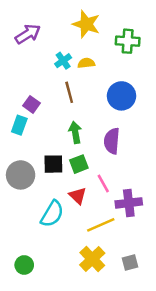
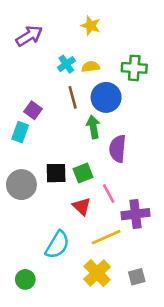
yellow star: (86, 24) -> (91, 26), size x0.7
green cross: (128, 41) -> (134, 68), moved
blue circle: (121, 96) -> (106, 97), moved
green arrow: (75, 132) -> (93, 127), moved
cyan semicircle: (52, 214) -> (57, 245), moved

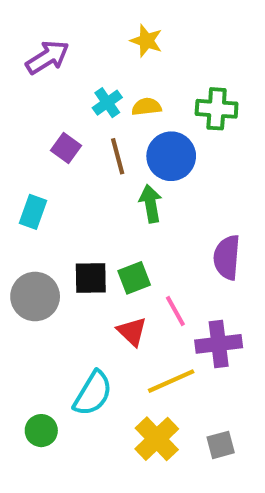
purple square: (33, 110) -> (66, 148), moved
purple semicircle: (118, 149) -> (227, 257), moved
green circle: (25, 279) -> (41, 431), moved

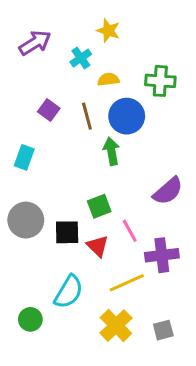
cyan cross: (107, 103) -> (81, 58), moved
purple semicircle: (227, 257) -> (168, 191), turned -136
black square: (91, 278) -> (67, 232), moved

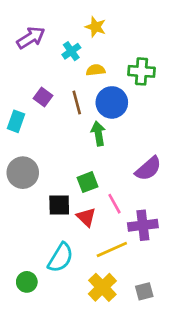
cyan rectangle: (24, 157) -> (16, 121), moved
gray circle: (26, 220) -> (23, 173), moved

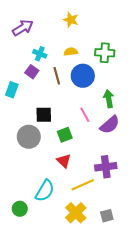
cyan cross: (71, 51) -> (40, 54), moved, turned -32
green arrow: (98, 133) -> (109, 99), moved
gray circle: (23, 173) -> (29, 137), moved
pink line: (115, 204) -> (85, 115), moved
black square: (59, 205) -> (44, 115), moved

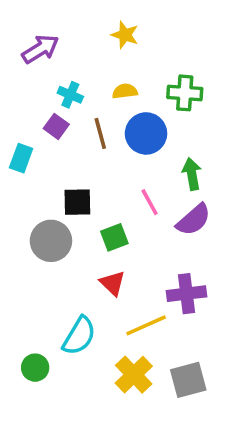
gray square: (107, 216) -> (188, 380), size x1.5

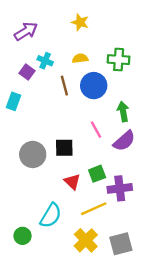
purple square: (56, 126) -> (27, 72), moved
black square: (77, 202) -> (64, 148), moved
green square: (114, 237) -> (97, 174), moved

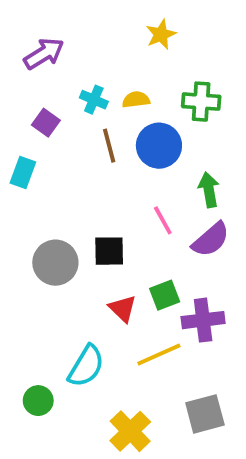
yellow star: (80, 22) -> (161, 34), moved, turned 30
cyan cross: (45, 61) -> (94, 100), moved
yellow cross: (86, 240) -> (130, 431), moved

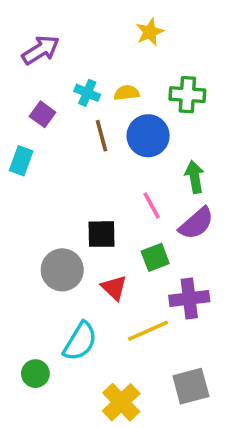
gray circle: (55, 263) -> (62, 270), moved
green square: (165, 295) -> (155, 257), moved

